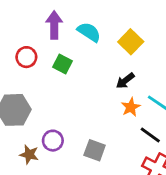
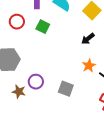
orange star: (131, 107) -> (89, 66), moved

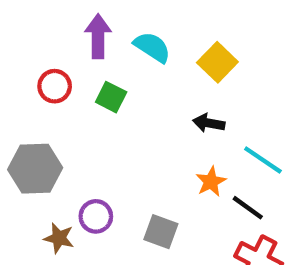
black arrow: (88, 39) -> (209, 123), turned 48

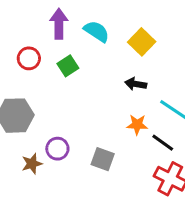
green square: (111, 97) -> (68, 66), turned 30
orange star: (211, 182) -> (137, 125), turned 30
brown star: (59, 238) -> (32, 164), turned -30

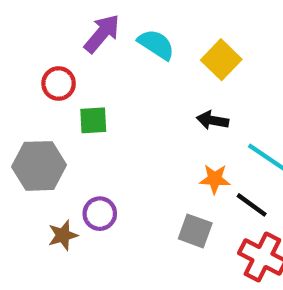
purple arrow: (59, 24) -> (102, 34), turned 40
green square: (68, 66) -> (93, 120), moved, turned 30
gray square: (103, 159) -> (195, 231), moved

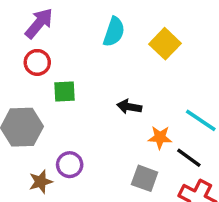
purple arrow: (102, 34) -> (39, 23), moved
cyan semicircle: (156, 44) -> (114, 32), turned 76
black arrow: (213, 120) -> (129, 107), moved

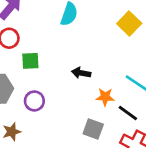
yellow square: (165, 44) -> (129, 24), moved
purple circle: (70, 165) -> (34, 101), moved

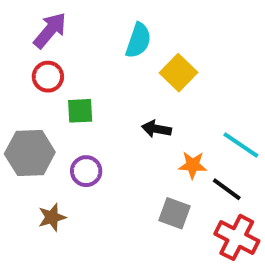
yellow square: (129, 24) -> (179, 73), moved

